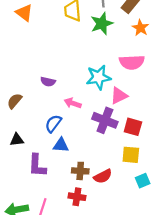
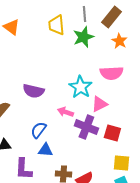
cyan star: (98, 77) -> (80, 87), turned -30
purple semicircle: (48, 82) -> (33, 91), size x1.5
pink arrow: (73, 103) -> (65, 112), moved
yellow square: (131, 155) -> (121, 163), moved

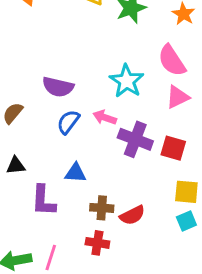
pink semicircle: (111, 73) -> (172, 61), turned 60
pink triangle: (99, 104) -> (178, 97), moved
blue semicircle: (38, 130) -> (68, 122), moved

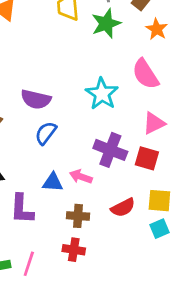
pink triangle: (178, 97) -> (154, 123), moved
pink arrow: (105, 117) -> (81, 177), moved
red semicircle: (132, 215) -> (123, 208), moved

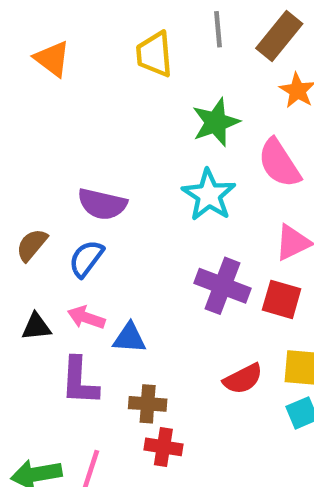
green star: (106, 23) -> (216, 122), moved
blue semicircle: (46, 133) -> (86, 259), moved
pink arrow: (81, 177) -> (86, 318), moved
brown cross: (78, 216) -> (148, 404), moved

